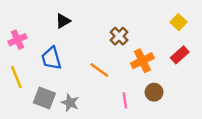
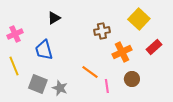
yellow square: (179, 22) -> (139, 19), moved, size x1.5
brown cross: (119, 36) -> (102, 31), turned 35
orange line: (99, 70) -> (90, 72), moved

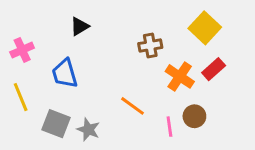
red rectangle: (154, 47) -> (214, 69), moved
orange cross: (122, 52) -> (180, 76), turned -30
pink line: (107, 86) -> (169, 127), moved

